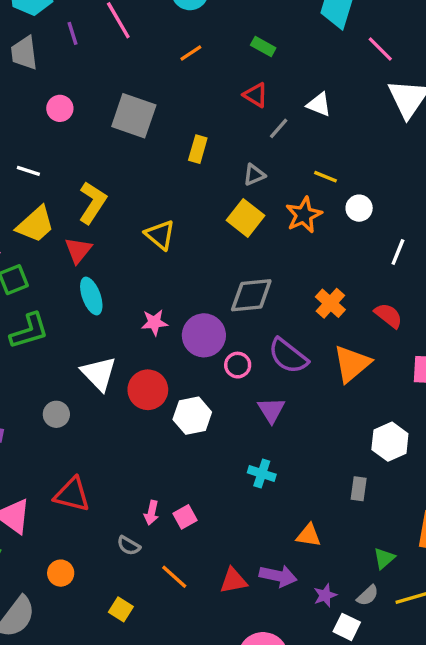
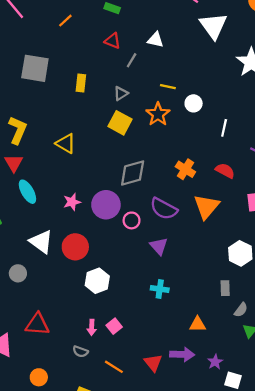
white hexagon: (192, 416) -> (97, 281), moved
red triangle: (233, 581) -> (153, 363), turned -48
gray semicircle: (368, 595) -> (241, 310), moved

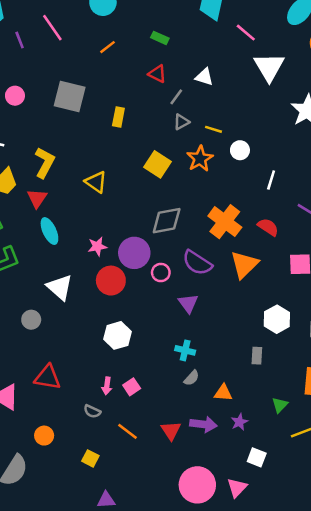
gray triangle: (121, 93) -> (181, 122), moved
orange cross: (185, 169) -> (225, 222), size x1.5
red circle: (75, 247) -> (111, 281), moved
gray semicircle: (241, 310) -> (192, 378), moved
purple star: (215, 362) -> (239, 422), moved

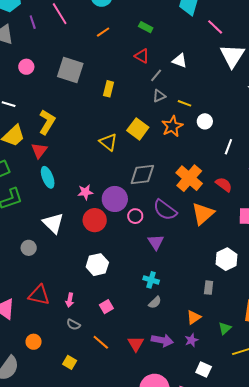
yellow triangle: (96, 182) -> (108, 142), moved
pink arrow: (107, 386) -> (70, 300), moved
orange triangle: (223, 393) -> (194, 317), moved, turned -42

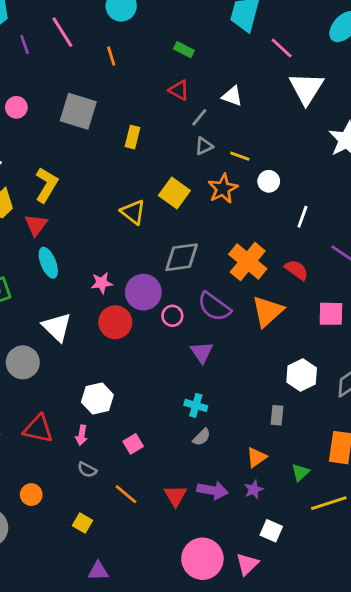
orange line: (103, 32) -> (111, 56), moved, turned -72
gray circle: (29, 248) -> (23, 362), size x1.5
white hexagon: (97, 265) -> (97, 398), moved

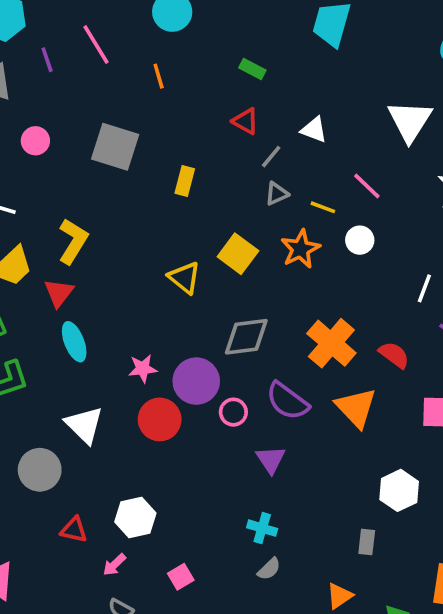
pink line: (282, 48) -> (367, 186), moved
white line: (302, 217) -> (424, 288), moved
orange triangle: (267, 311) -> (356, 408), turned -32
red triangle: (38, 429) -> (74, 530), moved, size x0.7
pink arrow: (82, 435) -> (114, 565), turned 36

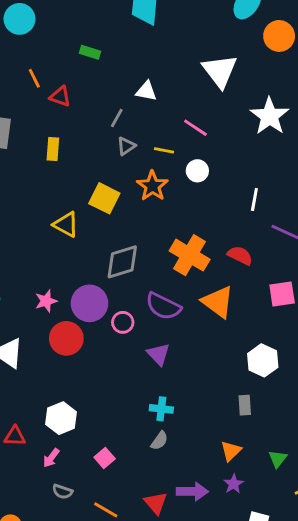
orange line: (159, 76) -> (34, 78), moved
red triangle: (245, 121) -> (60, 96), moved
gray semicircle: (269, 569) -> (159, 441), moved

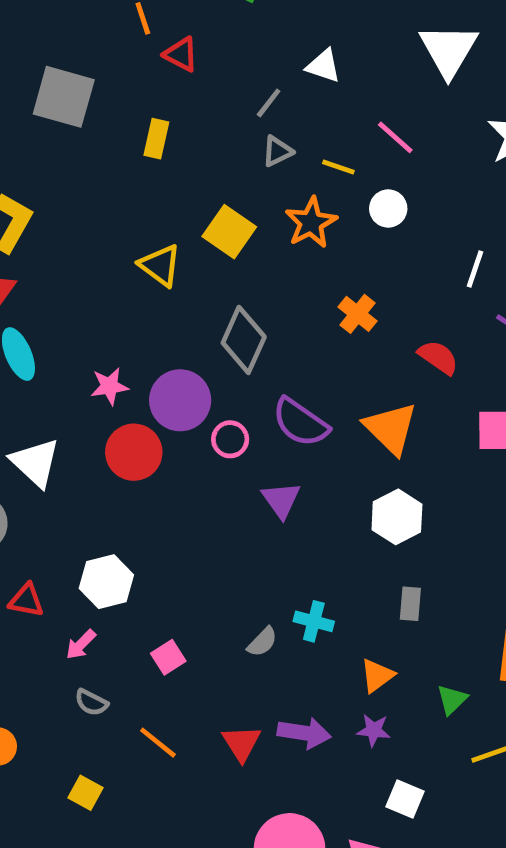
orange cross: (190, 255) -> (358, 314), moved, size x0.6
gray diamond: (122, 262) -> (244, 340), turned -57
white hexagon: (263, 360) -> (397, 517), moved
cyan cross: (161, 409) -> (314, 621), moved
purple star: (234, 484) -> (374, 730), turned 30

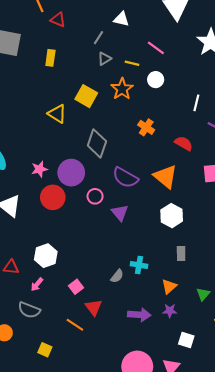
pink circle: (230, 439) -> (95, 196), moved
gray semicircle: (91, 702) -> (29, 310), moved, size x1.5
red triangle: (241, 743) -> (94, 307), moved

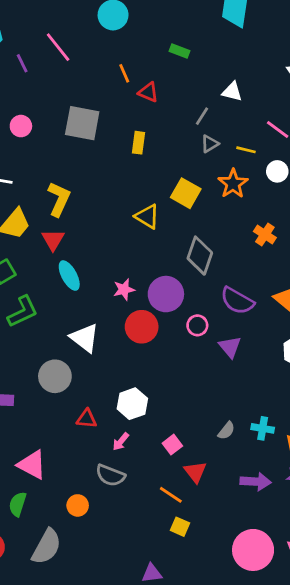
cyan cross: (139, 265) -> (263, 428), moved
yellow square: (45, 350) -> (180, 527), moved

